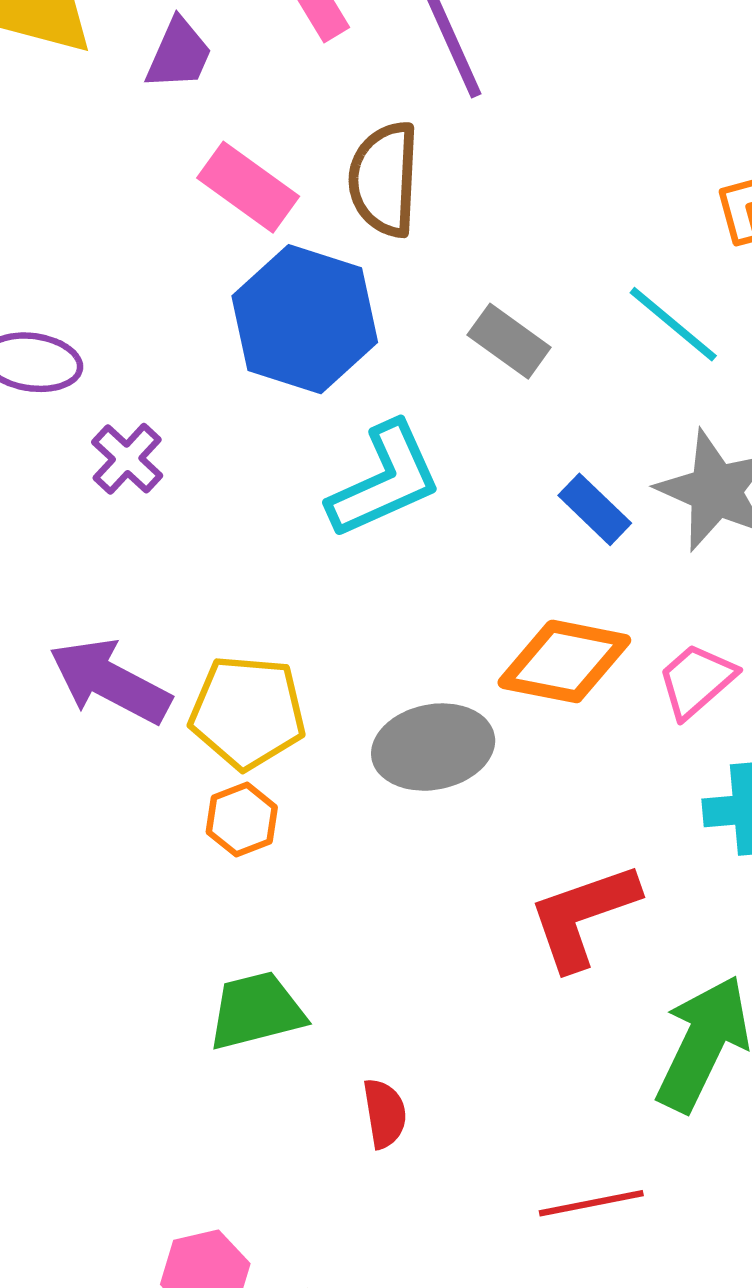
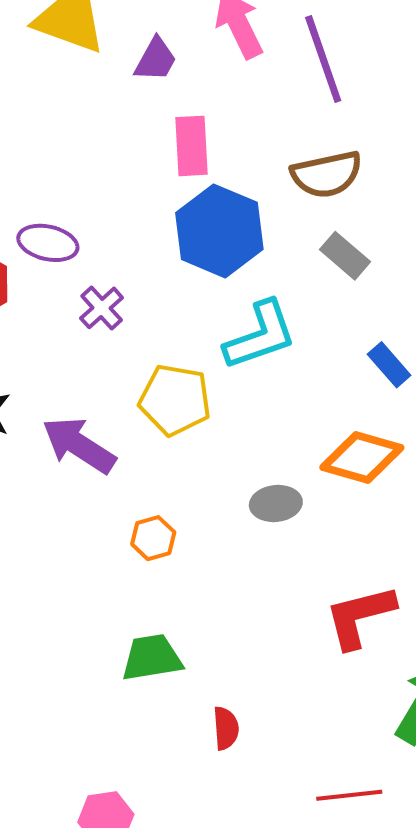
brown semicircle: (384, 179) -> (327, 174), moved, turned -110
pink rectangle: (248, 187) -> (191, 146), turned 46
yellow pentagon: (248, 712) -> (175, 400), moved
gray ellipse: (433, 747) -> (276, 503), size x0.7

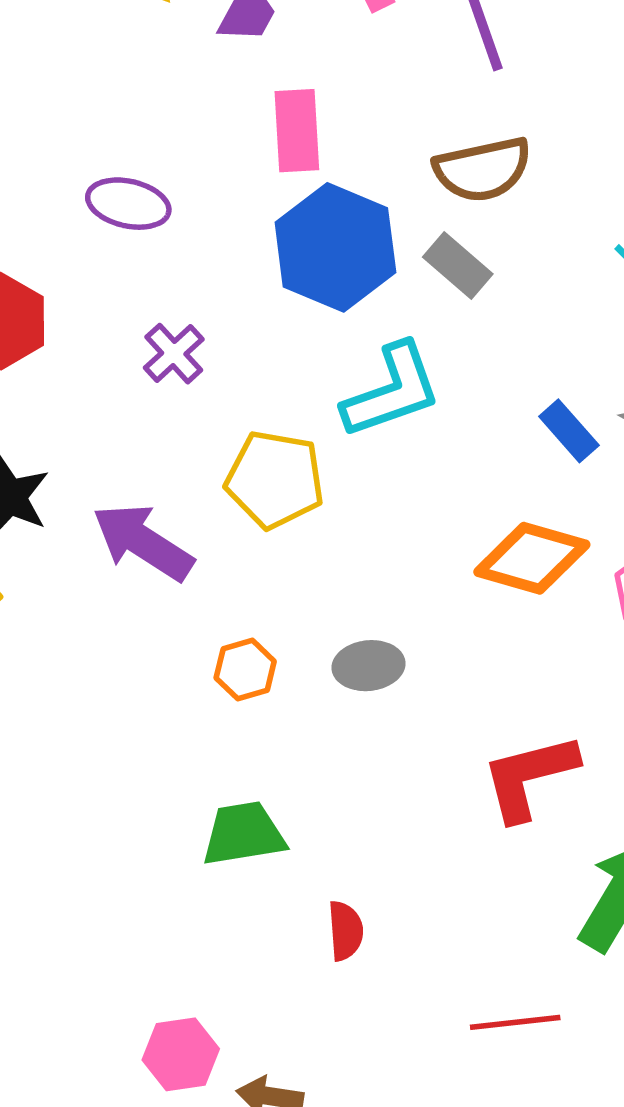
purple ellipse: (48, 243) -> (128, 204), moved
gray rectangle: (345, 256) -> (458, 266), moved
gray ellipse: (276, 503) -> (368, 666), moved

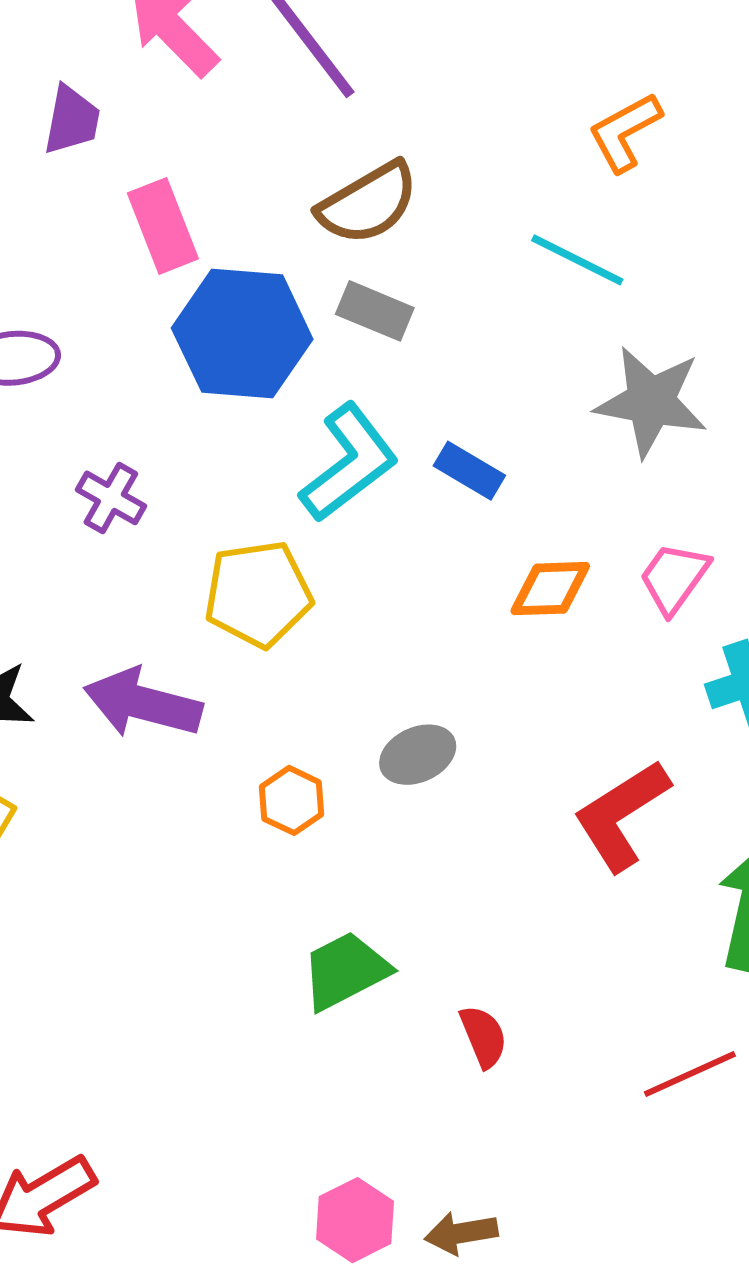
blue rectangle: (569, 431) -> (469, 471), moved
orange diamond: (532, 558) -> (550, 589), size x0.7

